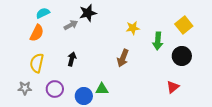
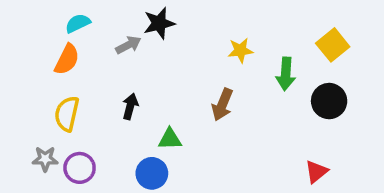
red triangle: (173, 87) -> (316, 172), moved
purple circle: (55, 89) -> (80, 168), moved
green triangle: (102, 89) -> (170, 139), moved

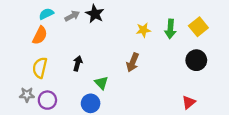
black star: (159, 23) -> (95, 14), turned -30
gray arrow: (128, 45) -> (72, 16), moved
green arrow: (286, 74) -> (170, 29), moved
green triangle: (170, 139) -> (101, 83), turned 48

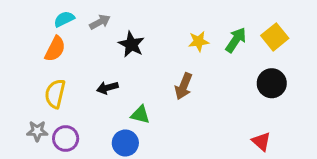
black star: (95, 14) -> (131, 44), moved
green arrow: (170, 29) -> (236, 40), turned -150
black arrow: (78, 63) -> (107, 88), turned -120
green triangle: (101, 83) -> (140, 115), turned -32
red triangle: (189, 102) -> (261, 141), turned -40

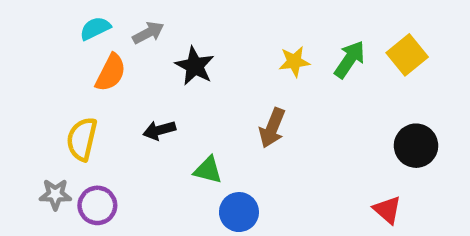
orange semicircle: (55, 49) -> (111, 73), moved
black circle: (272, 83) -> (416, 146), moved
blue circle: (125, 143) -> (239, 212), moved

